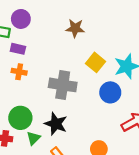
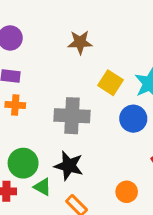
green triangle: (33, 138) -> (42, 187), turned -40

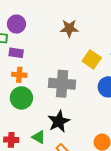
green circle: (23, 163) -> (21, 98), moved
black star: (69, 166) -> (59, 121), turned 30

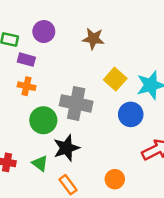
purple circle: (16, 24) -> (44, 32), moved
green circle: (21, 98) -> (43, 120), moved

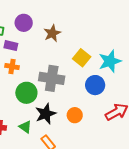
brown star: (93, 39) -> (52, 33), moved, turned -30
orange circle: (115, 179) -> (75, 115), moved

